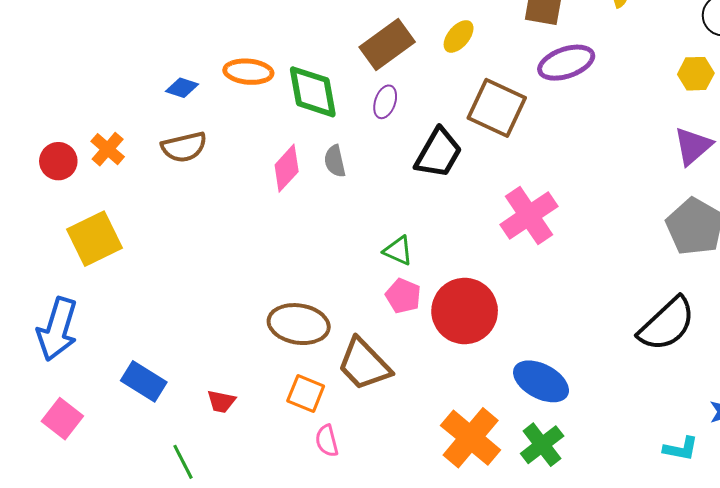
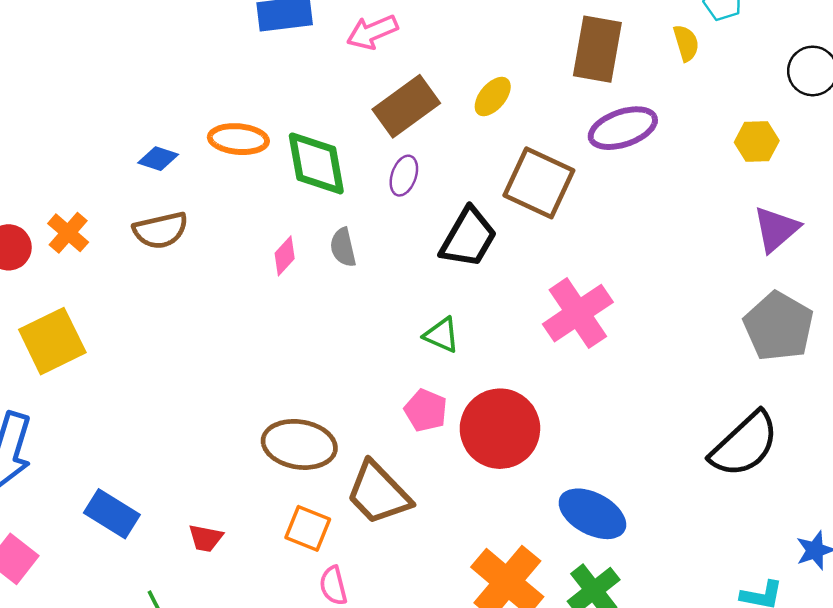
yellow hexagon: (696, 74) -> (757, 142), moved
pink diamond: (287, 168) -> (285, 256), size x0.7
green triangle: (398, 251) -> (442, 335), moved

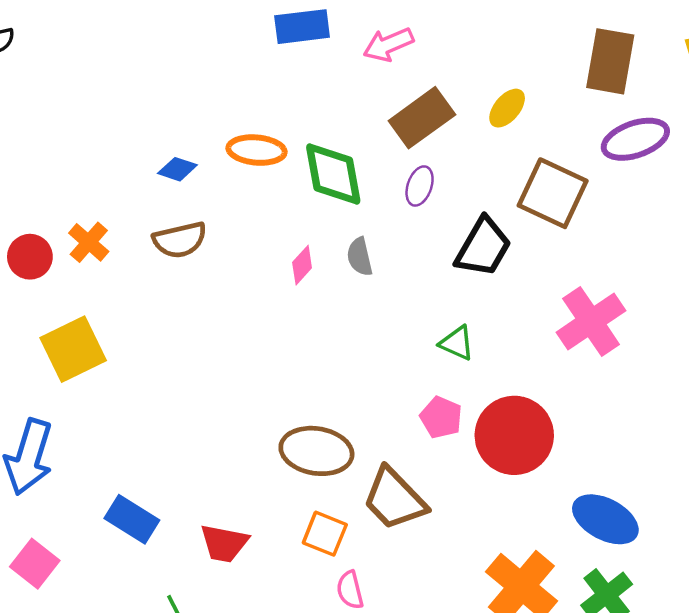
red trapezoid: (206, 538) -> (224, 543), size x1.4

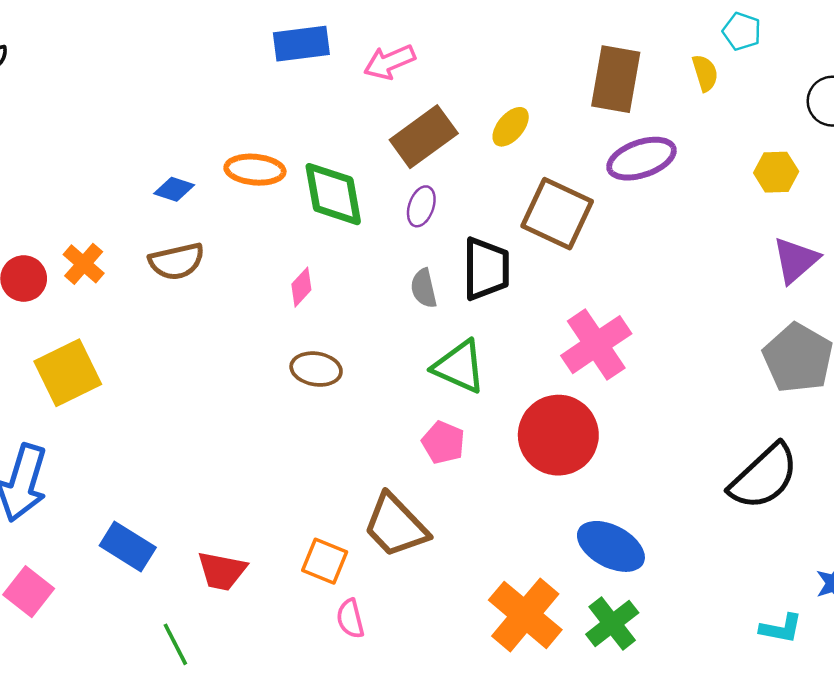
black trapezoid: (483, 247) -> (486, 269), turned -30
gray semicircle: (360, 257) -> (424, 288), moved
green triangle: (457, 343) -> (459, 367), size x1.5
red circle: (514, 435) -> (558, 435), moved
brown ellipse: (316, 451) -> (316, 369), moved, size x0.7

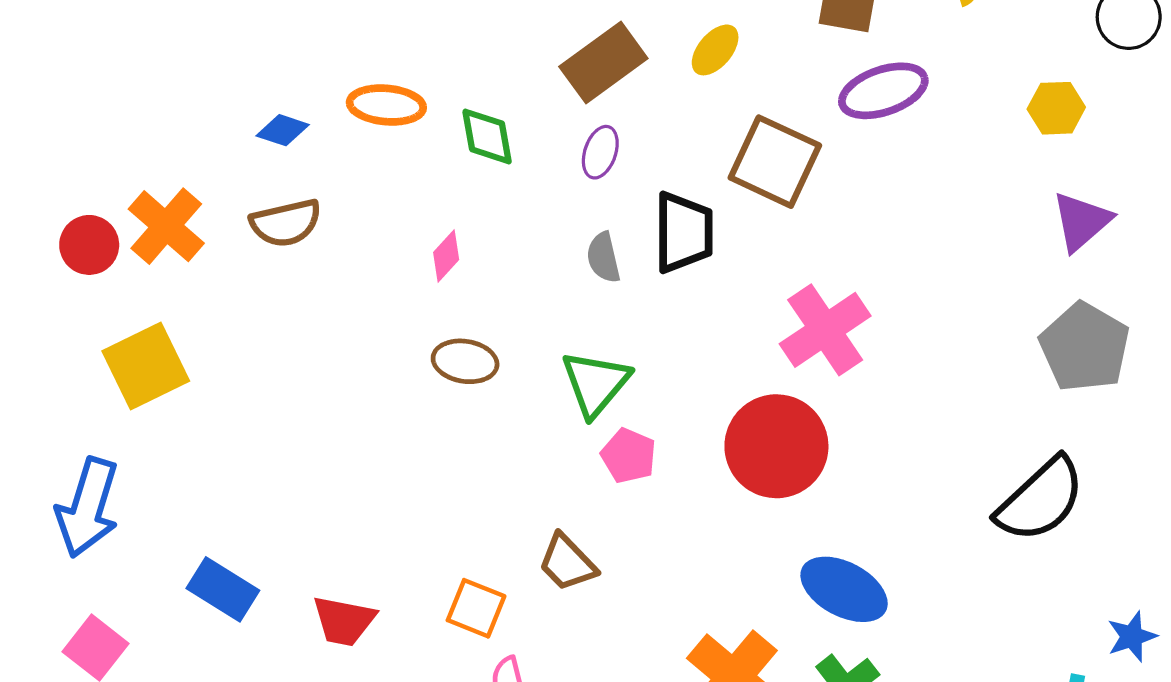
green diamond: (333, 194) -> (487, 136), size x0.7
orange cross: (84, 264) -> (166, 226), size x1.4
green triangle: (459, 367) -> (596, 383), moved, turned 46
brown trapezoid: (396, 526) -> (567, 563), size x0.7

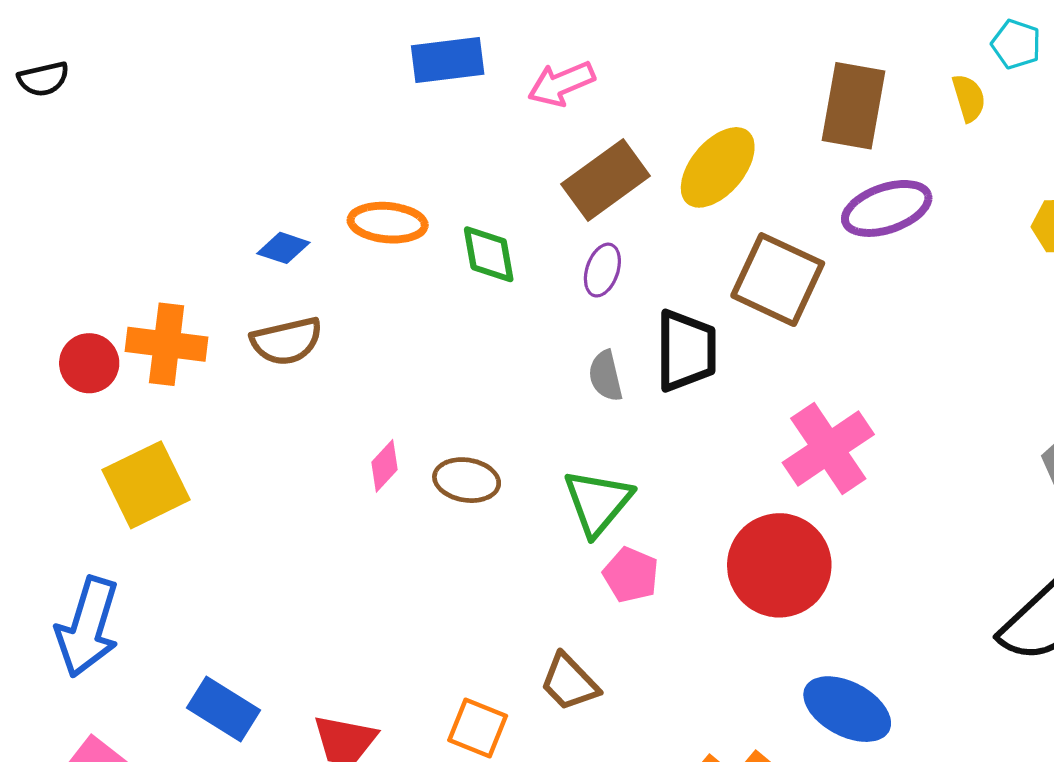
yellow ellipse: (715, 50) -> (718, 167), size x1.6
orange cross: (166, 226) -> (167, 344), turned -34
pink diamond: (446, 256) -> (384, 466), moved

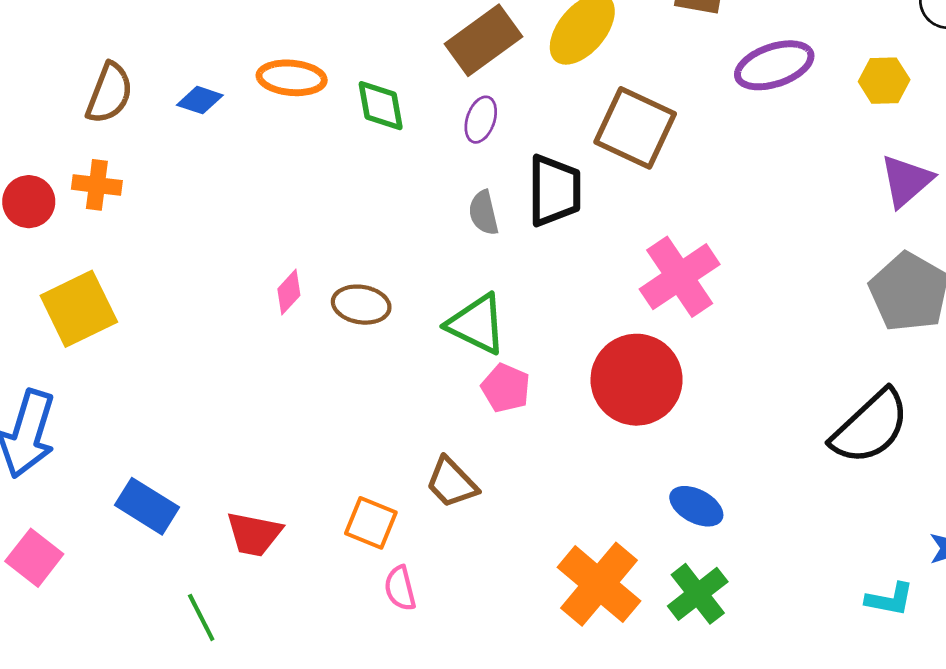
purple ellipse: (887, 208) -> (774, 65), moved
brown semicircle: (287, 341) -> (109, 93), moved, turned -56
orange cross: (167, 344) -> (97, 185), size x0.7
green triangle: (598, 502) -> (477, 324), turned -44
blue ellipse: (847, 709) -> (696, 506), size x0.7

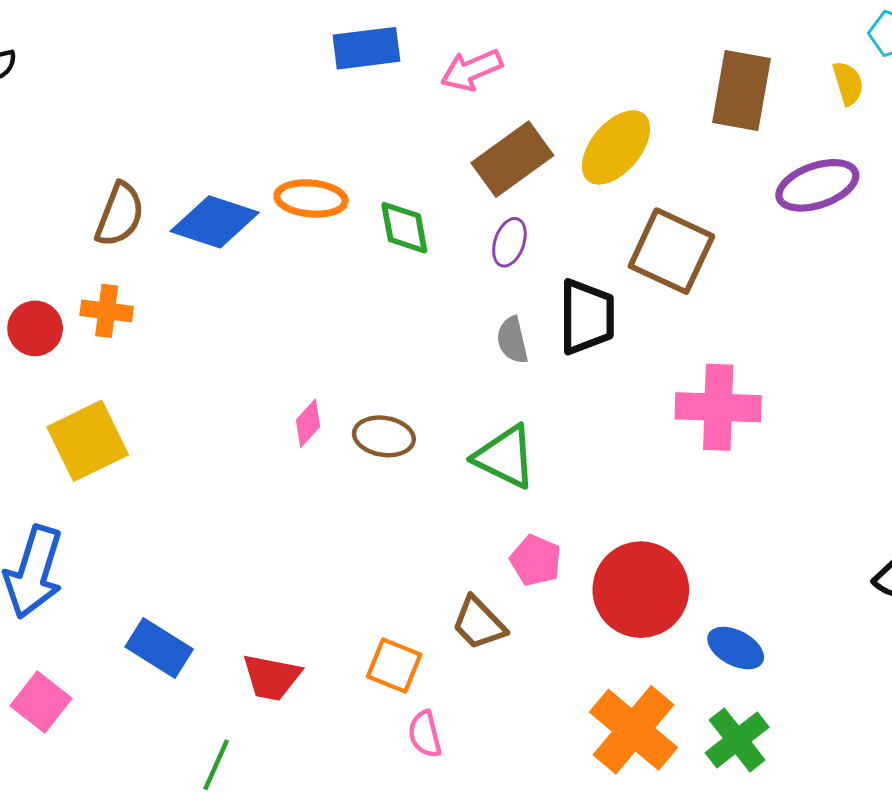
blue diamond: (200, 100) -> (215, 222), size x1.8
pink cross: (680, 277) -> (718, 407), turned 36
red circle: (637, 380) -> (641, 590), moved
pink pentagon: (506, 388) -> (536, 560), moved
green line: (201, 617) -> (216, 765), turned 51

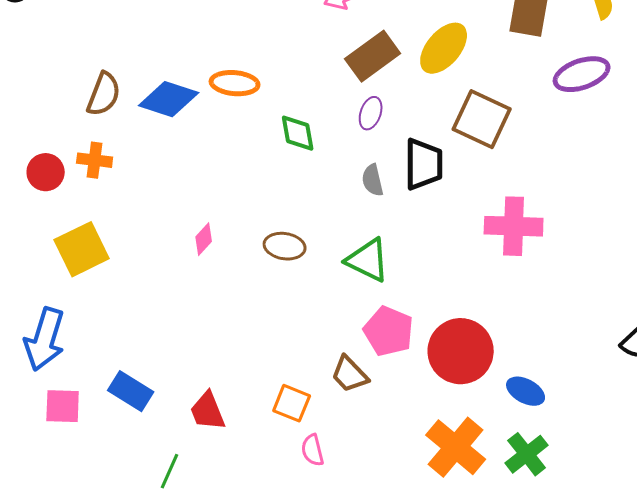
green diamond: (404, 228) -> (298, 133), moved
pink diamond: (308, 423) -> (204, 239), moved
pink pentagon: (536, 560) -> (389, 331), size x1.4
red trapezoid: (272, 677) -> (208, 411), turned 57
pink square: (41, 702) -> (63, 406), moved, turned -36

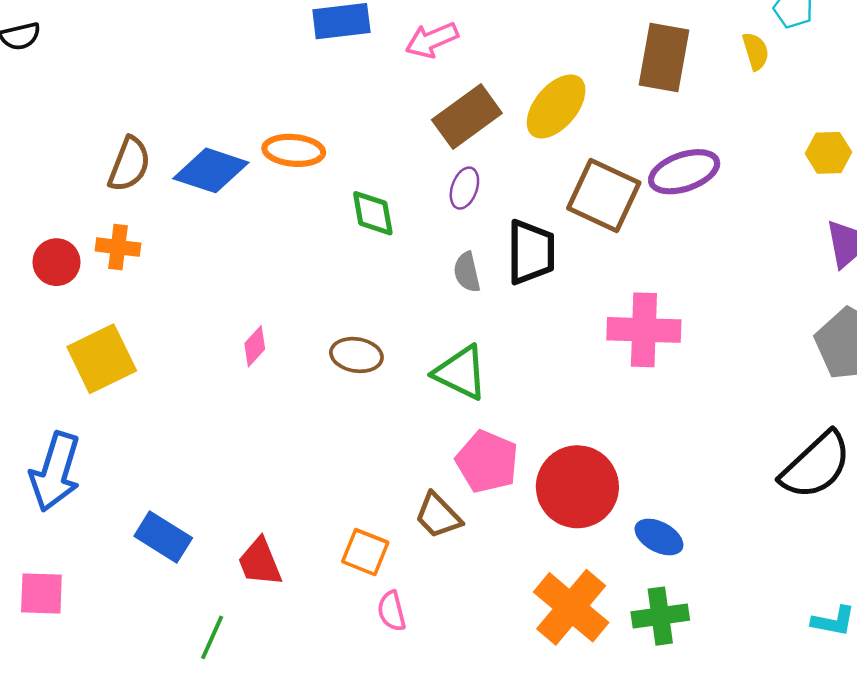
purple ellipse: (582, 74) -> (684, 172), moved
pink square: (63, 406) -> (41, 593), moved
green cross: (527, 454) -> (660, 616), turned 30

